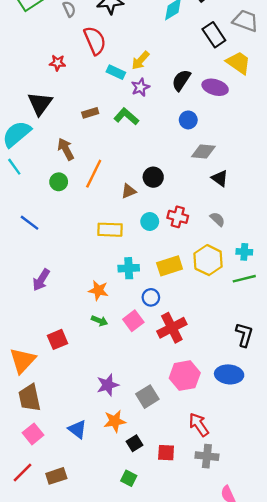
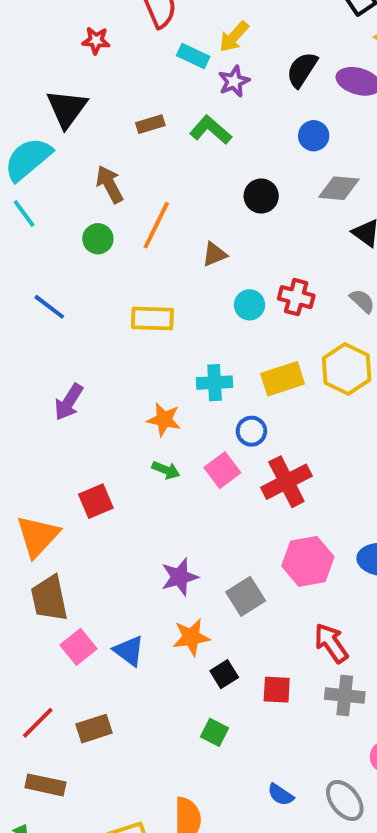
black circle: (153, 177) -> (261, 196), moved
yellow rectangle: (110, 230) -> (152, 318), moved
pink square: (33, 434) -> (78, 647), moved

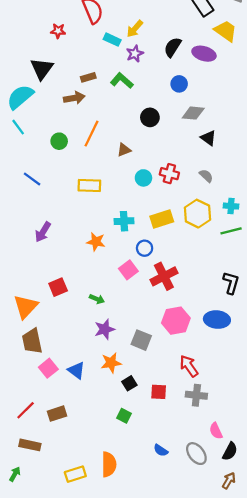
brown arrow: (110, 184) -> (74, 98), moved, turned 108
green arrow: (166, 470) -> (97, 299), moved
gray square: (246, 596) -> (141, 340), turned -36

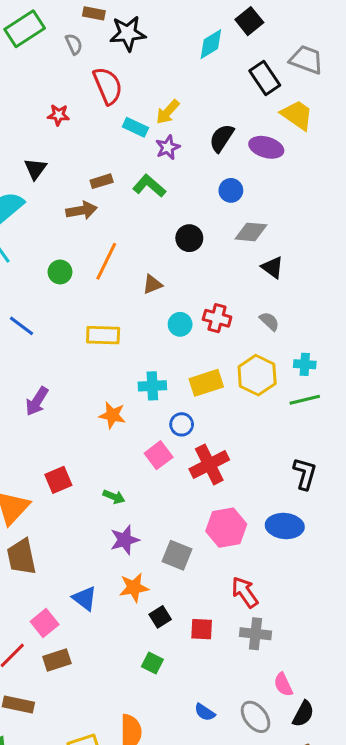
black triangle: (42, 69) -> (35, 169), size x0.7
pink square: (48, 368) -> (45, 623), moved

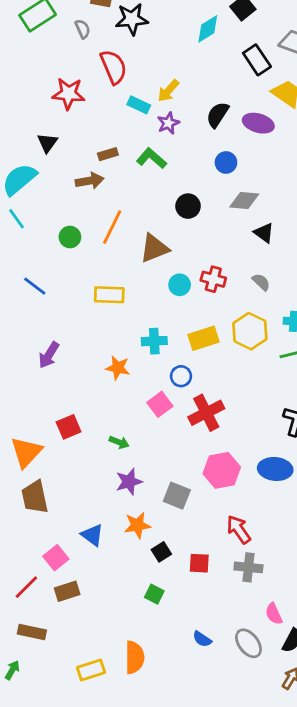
red star: (58, 115) -> (69, 94), size x1.6
brown triangle: (152, 284) -> (154, 248), size x1.6

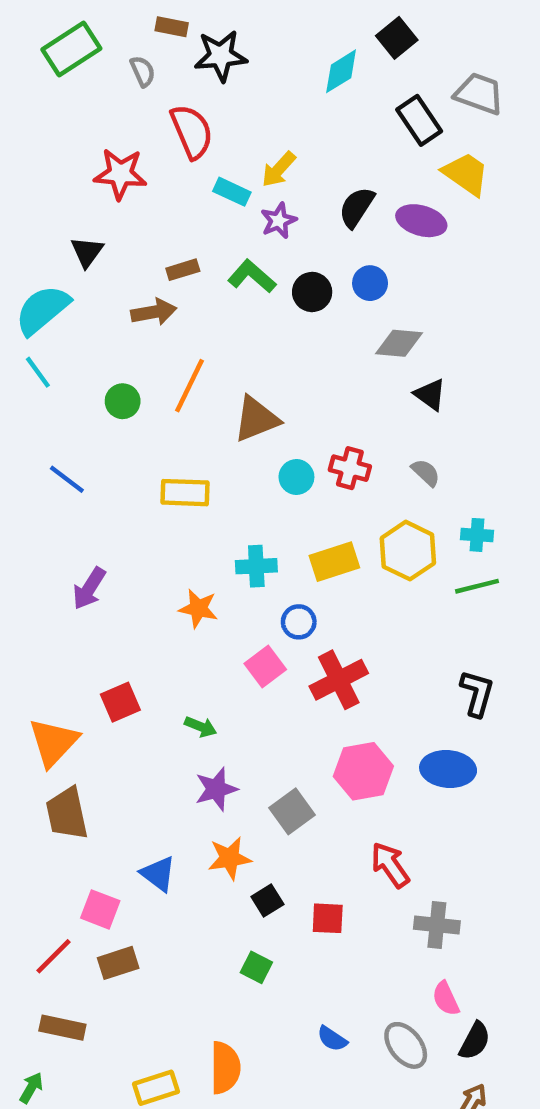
black circle: (188, 206) -> (312, 292), moved
gray square: (177, 496) -> (292, 811), turned 32
pink square: (56, 558) -> (100, 909), turned -30
gray cross: (248, 567) -> (437, 925), moved

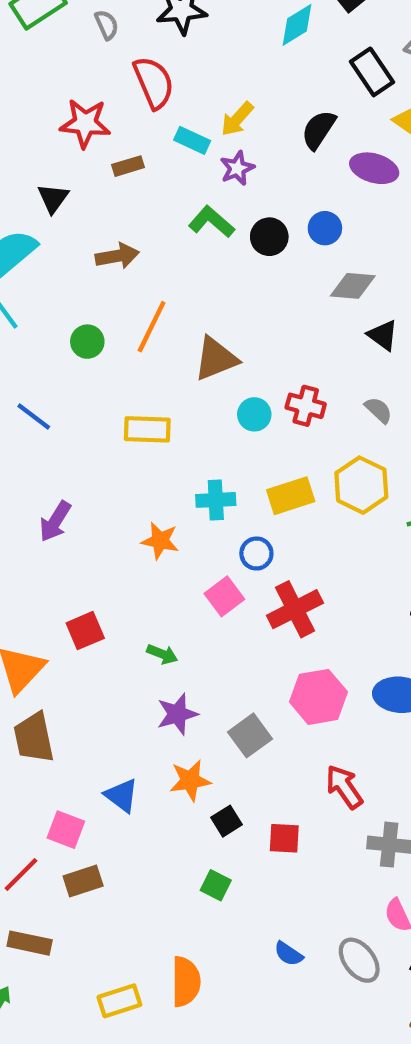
black semicircle: (357, 207) -> (318, 130), moved
brown rectangle: (183, 270) -> (128, 166), moved

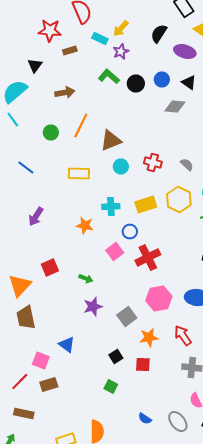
black triangle: (383, 335) -> (189, 82), moved
cyan circle: (254, 414) -> (121, 166), moved
orange star: (190, 780) -> (149, 338), moved
red arrow: (344, 787) -> (183, 336), moved

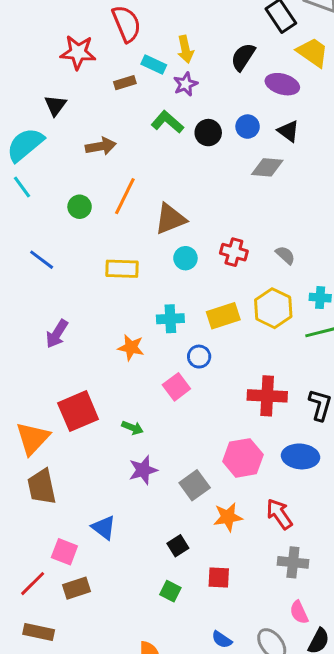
yellow arrow: (121, 28) -> (185, 49), turned -54
brown rectangle: (70, 50) -> (125, 83), moved
red cross: (148, 258) -> (267, 396), moved, turned 30
red square: (50, 268) -> (78, 411), size x1.5
red square: (143, 364) -> (219, 578), moved

